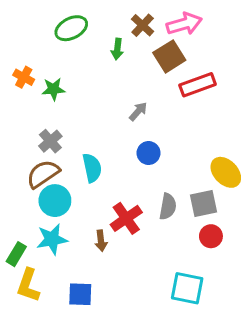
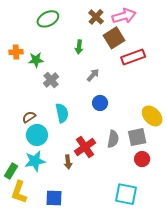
green arrow: (117, 49) -> (79, 47), moved
orange cross: (24, 77) -> (16, 52), turned -32
gray cross: (50, 141) -> (51, 80), moved
brown semicircle: (43, 174) -> (29, 117), size x0.6

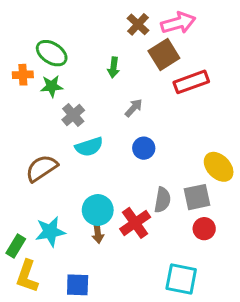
green ellipse: (48, 19) -> (52, 53), moved, turned 60
cyan semicircle: (62, 113) -> (89, 147), moved, turned 84
brown semicircle: (29, 117) -> (42, 168), size x1.6
cyan circle: (37, 135) -> (98, 210), moved
red cross: (85, 147) -> (135, 223), moved

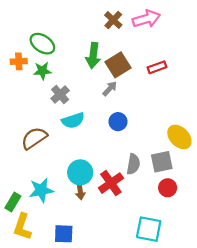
brown square: (164, 55) -> (118, 65), moved
green arrow: (114, 68) -> (93, 55), size x1.5
red rectangle: (191, 82) -> (157, 67), size x0.7

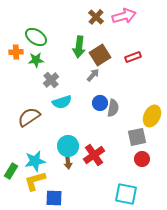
yellow ellipse: (179, 137) -> (152, 116), turned 70
gray semicircle: (133, 164) -> (113, 108), moved
yellow L-shape: (22, 227) -> (35, 181), moved, turned 55

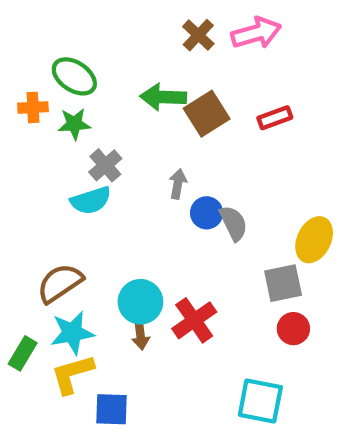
green arrow: (79, 47) -> (163, 97), turned 85
gray arrow: (93, 75) -> (178, 184), moved, turned -32
cyan semicircle: (62, 102) -> (91, 200), moved
gray semicircle: (113, 108) -> (233, 223), turned -36
brown semicircle: (29, 117) -> (60, 283), moved

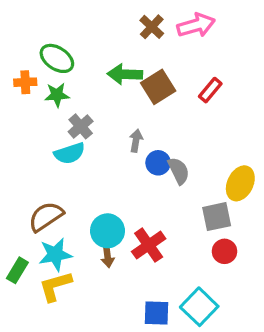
red rectangle: (275, 118) -> (210, 90), turned -30
cyan square: (260, 401) -> (199, 307), turned 33
blue square: (112, 409) -> (157, 313), moved

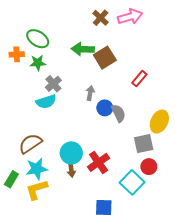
red rectangle: (210, 90) -> (139, 79), moved
cyan square: (199, 307) -> (132, 182), moved

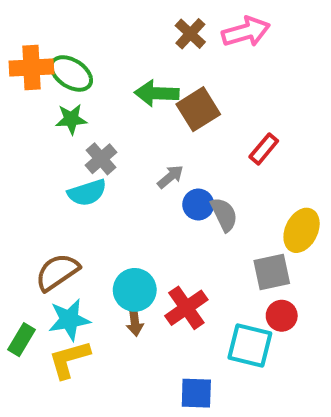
orange cross: (17, 54) -> (31, 68), moved, size x1.5
gray arrow: (90, 93) -> (170, 177), turned 40
cyan square: (132, 182) -> (250, 345), turned -30

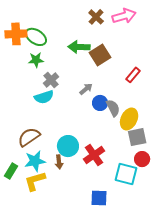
yellow ellipse: (302, 230) -> (129, 119), moved
brown arrow: (135, 322) -> (59, 162), moved

